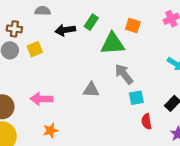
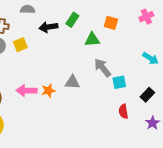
green triangle: (113, 44) -> (92, 40), size x0.7
cyan square: (136, 98) -> (119, 82), moved
orange star: (51, 130) -> (48, 91), moved

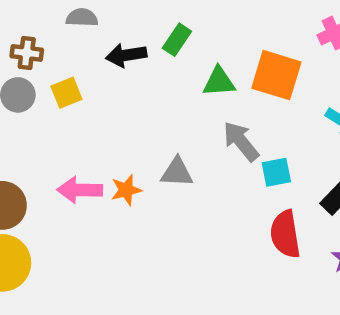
orange square: (111, 23) -> (276, 75), moved, size x1.6
red semicircle: (123, 111) -> (285, 234), size x1.5

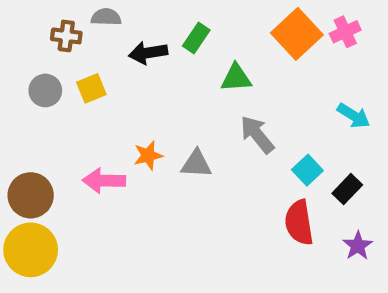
brown cross: (27, 53) -> (66, 36), moved
orange square: (276, 75) -> (297, 34), moved, turned 30
cyan square: (276, 172) -> (307, 170), moved, turned -32
orange star: (126, 190) -> (148, 155), moved

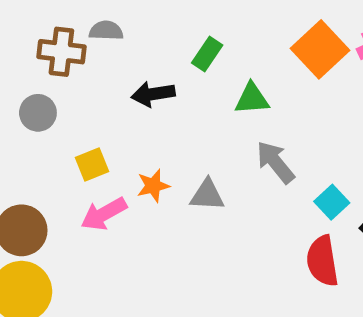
brown cross: (66, 36) -> (61, 52), size x1.4
black arrow: (148, 53) -> (153, 94), moved
yellow square: (91, 88) -> (92, 165), moved
pink arrow: (104, 181) -> (104, 214), turned -30

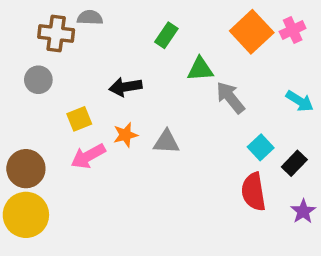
black arrow: (153, 94) -> (125, 87), moved
gray arrow: (275, 162) -> (230, 98), moved

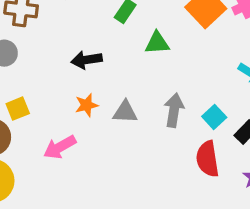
gray arrow: (230, 98) -> (174, 110), moved, turned 48
yellow square: (79, 119) -> (18, 109), moved
pink arrow: (88, 156) -> (60, 147), moved

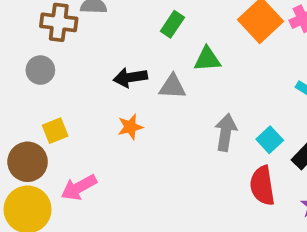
gray triangle: (125, 112) -> (172, 87), moved
pink arrow: (60, 147) -> (79, 187), moved

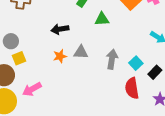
gray circle: (40, 70) -> (11, 41), moved
gray triangle: (172, 87) -> (81, 52), moved

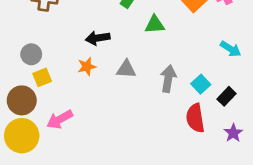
orange star: (60, 56) -> (87, 66), moved

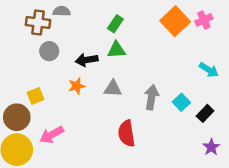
green triangle: (155, 24) -> (117, 50), moved
gray circle: (31, 54) -> (49, 51), moved
red semicircle: (195, 118) -> (127, 133), moved

